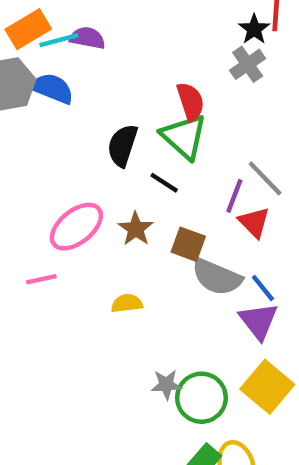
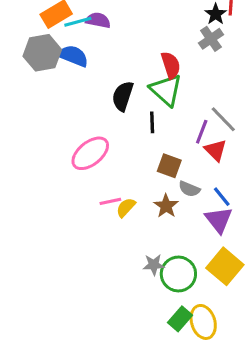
black line: (164, 183) -> (152, 122), turned 55
brown star: (136, 229) -> (166, 206), moved
gray semicircle: (217, 277) -> (189, 189), size x0.6
pink line: (41, 279) -> (110, 201), moved
yellow semicircle: (127, 303) -> (126, 207), turned -40

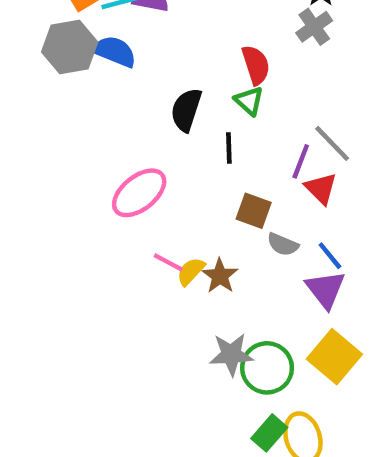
green triangle: (166, 90) -> (249, 101), size x0.6
pink line: (110, 201) -> (168, 262), turned 40
brown star: (166, 206) -> (220, 276), moved
gray star: (154, 265) -> (231, 354), size x1.4

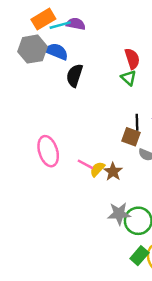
black semicircle: (186, 110) -> (75, 75), moved
black line: (229, 148) -> (137, 122), moved
pink ellipse: (139, 193) -> (48, 151), moved, turned -68

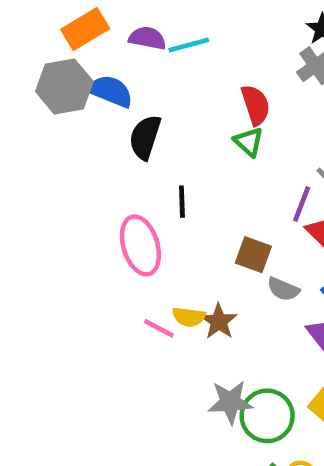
cyan line: (60, 25) -> (189, 45), moved
black line: (137, 122) -> (182, 202), moved
pink ellipse: (48, 151) -> (140, 245), moved
pink line: (85, 164) -> (159, 328), moved
yellow semicircle: (97, 169) -> (189, 317), turned -126

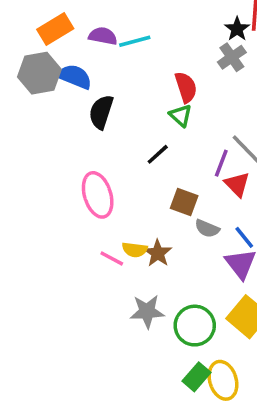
black line: (182, 202) -> (158, 154), moved, turned 50
gray star: (230, 402) -> (147, 311), moved

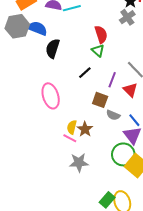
purple line: (221, 163) -> (112, 80), moved
yellow semicircle: (135, 250) -> (72, 127), turned 96
pink line: (112, 258) -> (70, 138), moved
green circle: (195, 326) -> (123, 154), moved

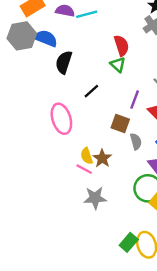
black line: (85, 73) -> (91, 91), moved
gray semicircle: (113, 115) -> (136, 142), turned -128
yellow semicircle: (72, 127) -> (87, 156), turned -32

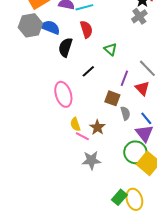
red semicircle: (121, 45) -> (86, 29), moved
yellow semicircle: (87, 156) -> (75, 124), moved

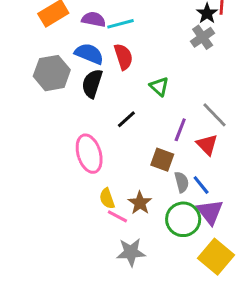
gray hexagon: (30, 25) -> (52, 73), moved
blue semicircle: (50, 27) -> (89, 54), moved
blue line: (146, 118) -> (201, 185), moved
green circle: (135, 152) -> (183, 219), moved

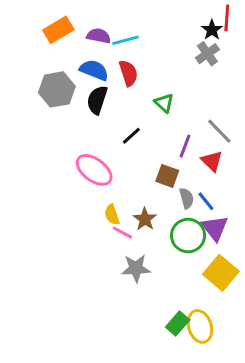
pink ellipse: (89, 154) -> (94, 170), turned -36

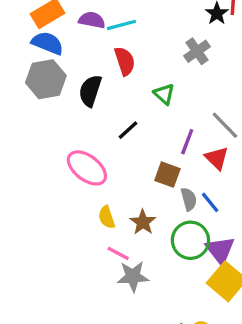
gray cross: (207, 54) -> (197, 51), moved
blue semicircle: (94, 70) -> (47, 43), moved
purple triangle: (215, 228) -> (220, 250), moved
pink line: (122, 233) -> (118, 253), moved

